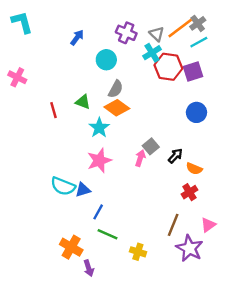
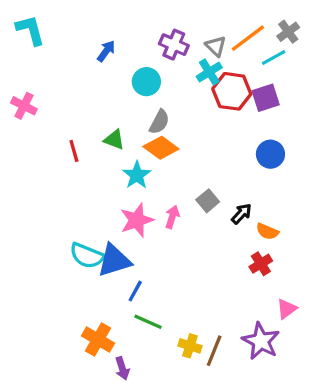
gray cross: (198, 23) -> (288, 32), moved
pink arrow: (140, 158) -> (172, 217), moved
blue triangle: (83, 190) -> (114, 260), size x1.6
brown line: (173, 225) -> (214, 351), moved

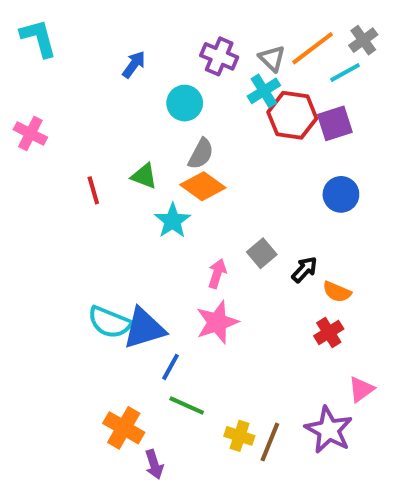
pink star: (137, 220) -> (217, 322), moved

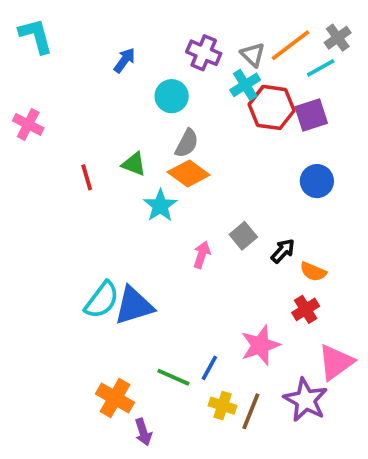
cyan semicircle: (110, 322) -> (102, 300), turned -75
pink star: (217, 322) -> (260, 345), moved
blue line: (170, 367) -> (209, 368), moved
pink triangle: (361, 389) -> (336, 362), size x1.5

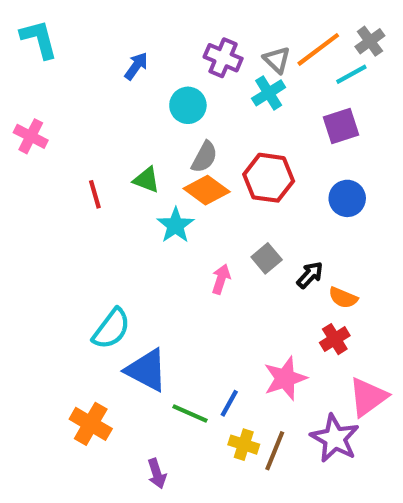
red hexagon: (272, 107) -> (269, 178), moved
blue triangle: (134, 306) -> (147, 370), moved, turned 45
orange cross: (115, 398) -> (91, 424), moved

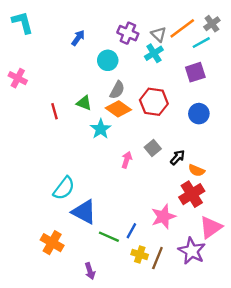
red cross: (335, 339) -> (192, 194), size x1.5

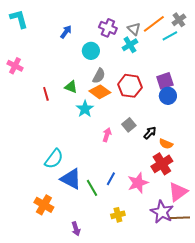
purple square: (195, 72) -> (165, 81), moved
blue line: (131, 231) -> (111, 179), moved
green line: (109, 237) -> (92, 188), moved, turned 36
yellow cross: (140, 254) -> (118, 215), turned -32
brown line: (157, 258) -> (180, 218), moved, turned 66

